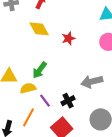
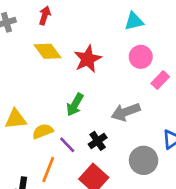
red star: (68, 38) -> (88, 59), size x1.5
green arrow: (40, 70) -> (75, 105), moved

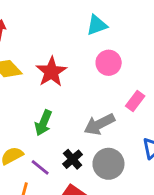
pink rectangle: (160, 80) -> (135, 101), moved
gray circle: (144, 160) -> (108, 164), moved

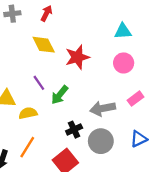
purple line: (40, 167) -> (39, 83), moved

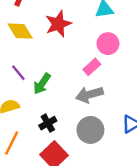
red star: (77, 57) -> (58, 24), moved
pink rectangle: (136, 99) -> (92, 67), moved
black cross: (74, 130) -> (48, 123), moved

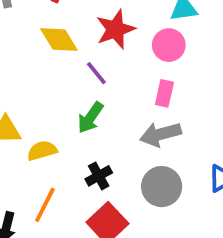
pink circle: (108, 44) -> (169, 45), moved
pink rectangle: (92, 67) -> (164, 93), turned -36
purple line: (18, 73) -> (96, 73), moved

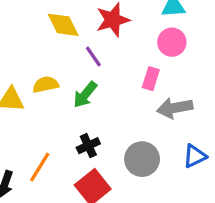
pink circle: (169, 45) -> (172, 42), moved
gray arrow: (161, 134) -> (175, 108), moved
yellow semicircle: (42, 151) -> (46, 85), moved

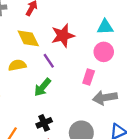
yellow semicircle: (46, 85) -> (17, 65), moved

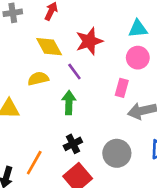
green arrow: (43, 87) -> (69, 103), turned 144

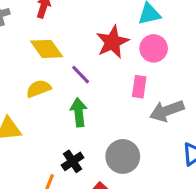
red star: (89, 41) -> (112, 42), moved
black cross: (73, 144) -> (73, 161), moved
gray circle: (117, 153) -> (123, 156), moved

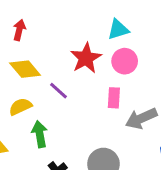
green arrow: (79, 112) -> (40, 134), moved

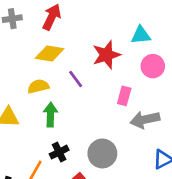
red arrow: (19, 30) -> (52, 17), size x1.4
pink circle: (125, 61) -> (153, 66), moved
yellow diamond: (25, 69) -> (50, 53), turned -52

